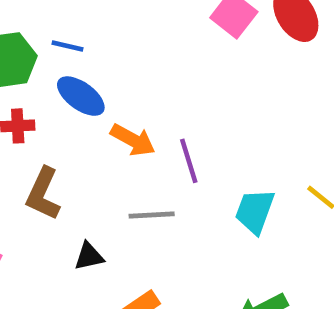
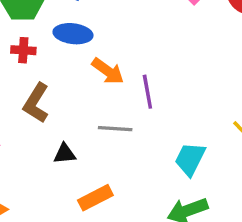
blue ellipse: (81, 96) -> (73, 34), turned -36
cyan trapezoid: (255, 211) -> (190, 159), moved

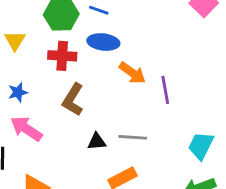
red cross: (23, 50) -> (62, 56), size x1.4
gray line: (115, 129) -> (133, 137), moved

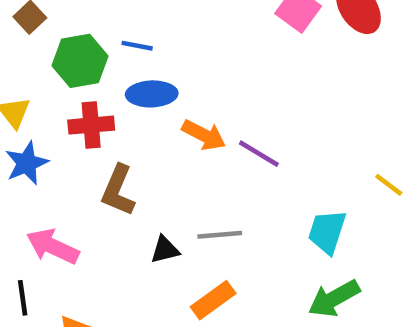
purple line: (165, 90) -> (259, 154), turned -40
blue star: (18, 92) -> (27, 163), moved, size x1.4

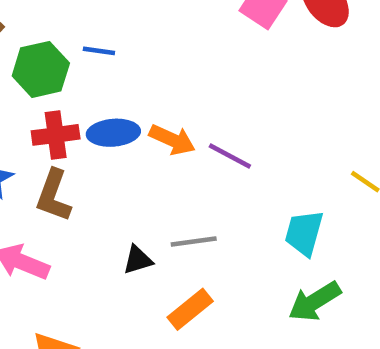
blue ellipse: (152, 94) -> (113, 133), moved
brown L-shape: (118, 190) -> (54, 196), moved

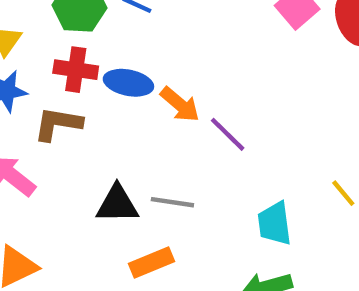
brown L-shape: (54, 196) -> (58, 124), turned 63
cyan trapezoid: (304, 233) -> (275, 223), turned -39
black triangle: (138, 260) -> (117, 204), size x1.5

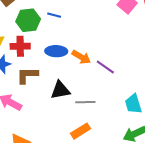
red cross: (76, 70) -> (20, 46), moved
black triangle: (117, 204) -> (60, 90), moved

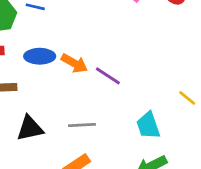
black triangle: (60, 90) -> (30, 128), moved

